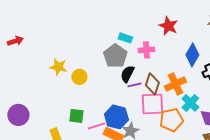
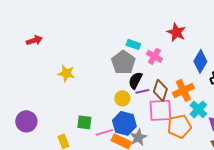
red arrow: (15, 41) -> (34, 40), moved
pink cross: (146, 50) -> (154, 56), turned 35
yellow circle: (79, 77) -> (122, 98), moved

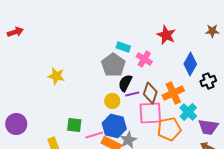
red arrow: (34, 40) -> (15, 32), moved

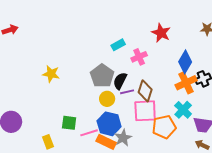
cyan rectangle: (123, 47) -> (118, 45), turned -48
pink cross: (144, 59) -> (139, 57), turned 35
gray pentagon: (113, 65) -> (102, 76), moved
orange cross: (173, 93) -> (186, 83), moved

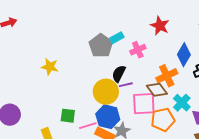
gray pentagon: (102, 76) -> (101, 46), moved
orange cross: (186, 83) -> (167, 76), moved
brown diamond: (145, 91) -> (157, 90), moved, turned -55
yellow circle: (107, 99) -> (106, 92), size x1.6

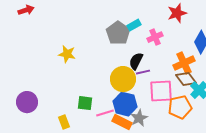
red star: (160, 26) -> (177, 13), turned 30
brown diamond: (157, 90) -> (186, 79), moved

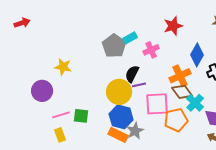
purple circle: (27, 102) -> (42, 91), moved
pink line: (105, 113) -> (61, 115), moved

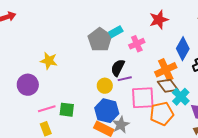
yellow circle: (119, 92) -> (105, 86), size x0.6

